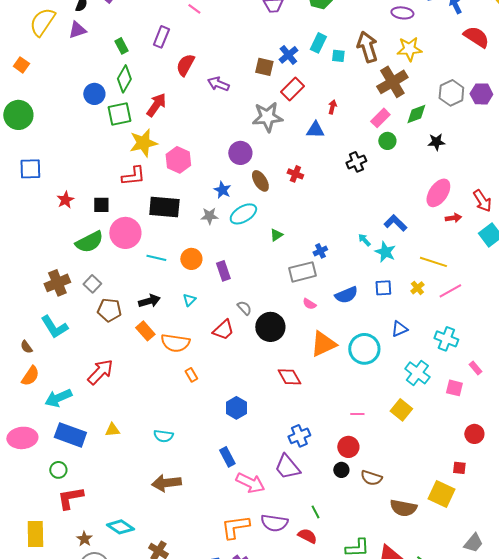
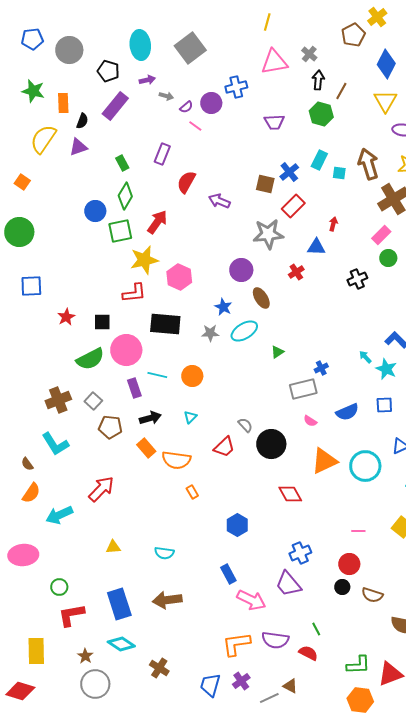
red cross: (295, 174) -> (296, 272), moved, turned 35
purple rectangle: (223, 271) -> (134, 388), moved
blue rectangle: (70, 435) -> (119, 604), moved, turned 52

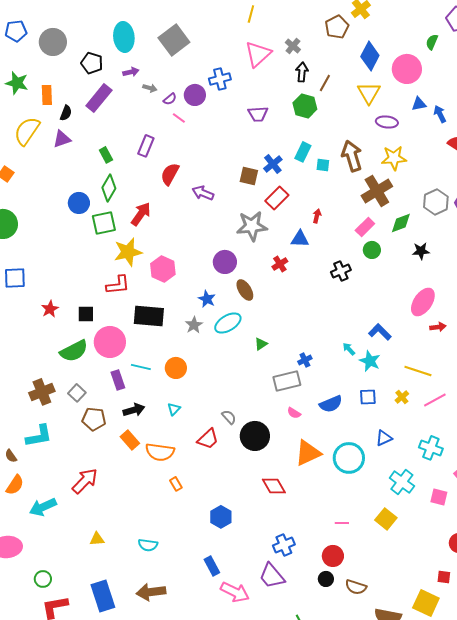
pink triangle: (274, 62) -> (258, 54), turned -32
gray star: (210, 333) -> (194, 325), turned -30
cyan L-shape: (55, 444) -> (39, 436), turned -68

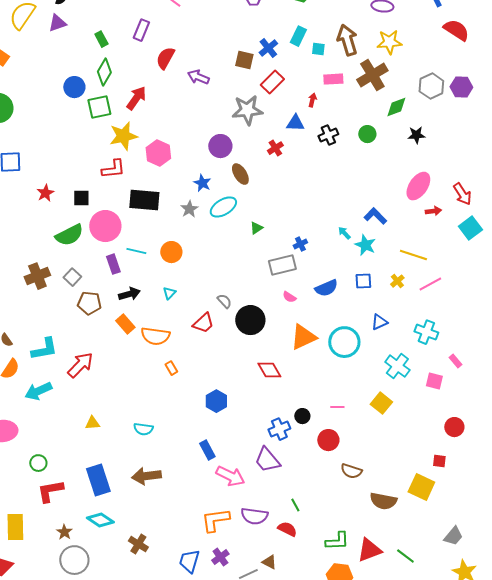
pink rectangle: (365, 227) -> (333, 79), moved, turned 42
black cross: (341, 271) -> (328, 135), moved
cyan L-shape: (39, 436) -> (44, 349), moved
black circle: (326, 579) -> (302, 416), moved

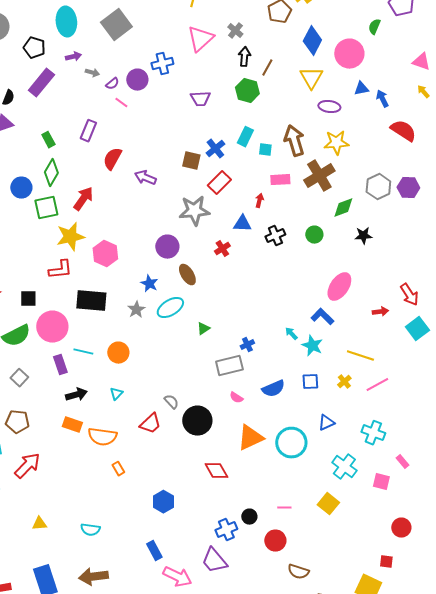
pink ellipse: (418, 186) -> (339, 287), moved
brown pentagon: (89, 303) -> (17, 422), moved
orange rectangle: (125, 324) -> (72, 425), turned -30

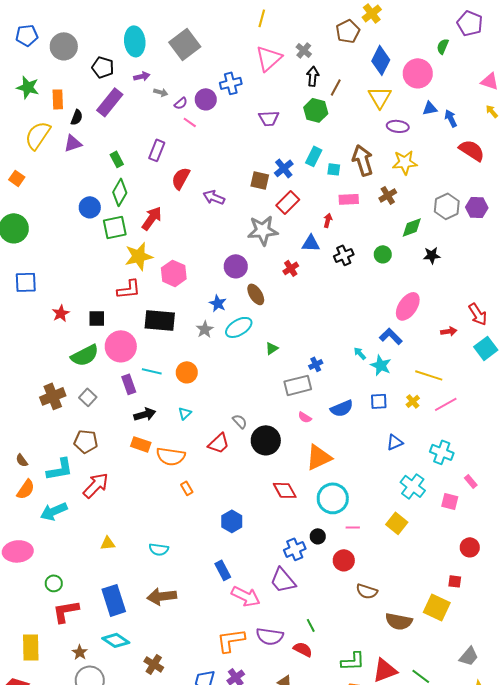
brown cross: (319, 176) -> (388, 195), size x0.6
cyan circle: (291, 443) -> (333, 498), moved

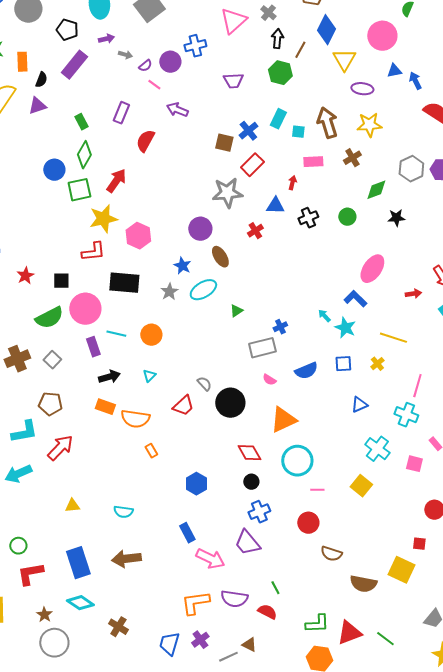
blue diamond: (381, 60) -> (326, 30), moved
purple arrow: (214, 197) -> (177, 110), moved
pink line: (446, 404) -> (417, 386), moved, turned -45
black circle: (318, 536) -> (251, 482), moved

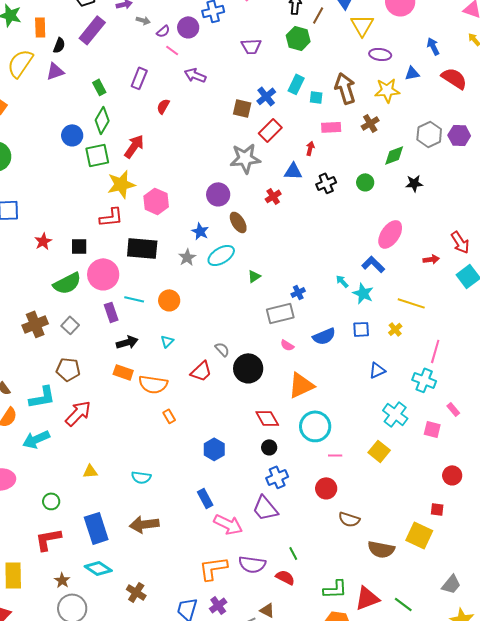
blue triangle: (394, 71) -> (412, 73), moved
red semicircle: (145, 141) -> (163, 106), size x0.7
green circle: (18, 546) -> (51, 501), moved

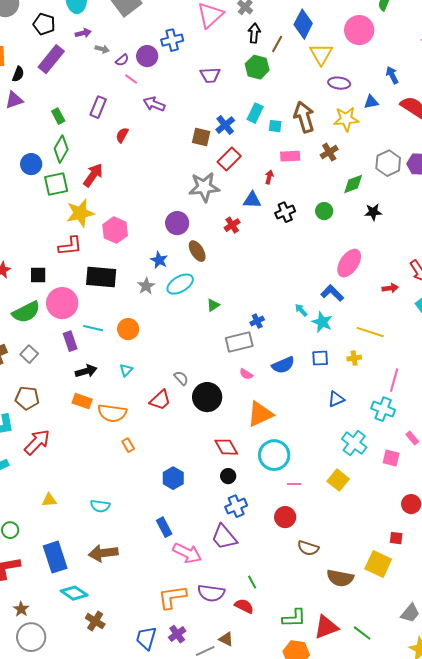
yellow cross: (395, 329) -> (354, 358), turned 32
cyan diamond: (98, 568) -> (74, 593), moved

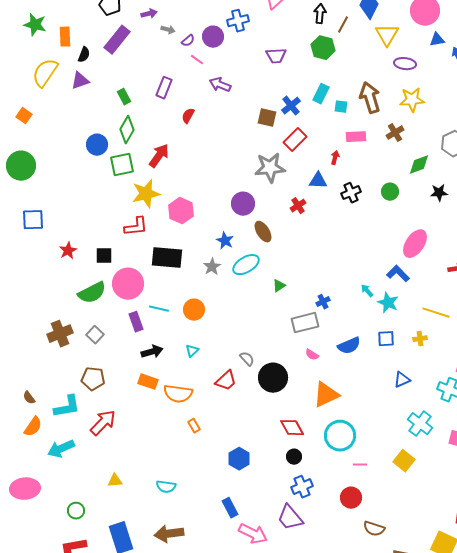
blue triangle: (371, 102) -> (437, 40), moved

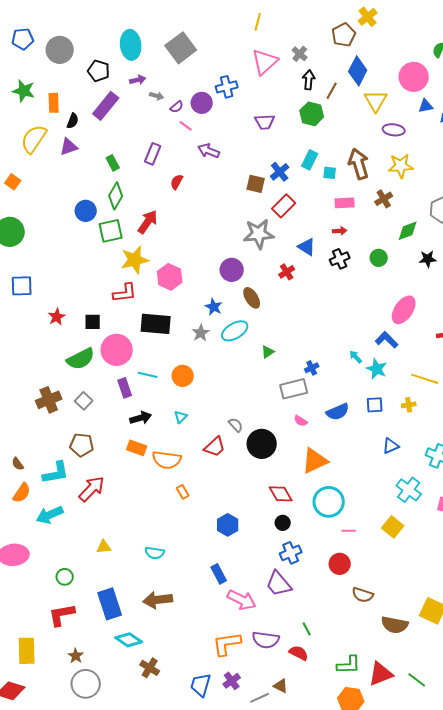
red arrow: (335, 158) -> (340, 231), moved, turned 72
blue triangle: (318, 181) -> (307, 247), turned 30

